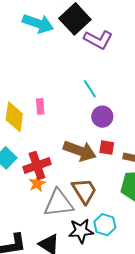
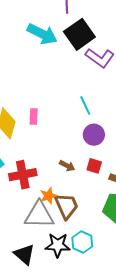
brown arrow: (80, 151) -> (67, 166), size x0.5
orange star: (37, 183) -> (48, 196), moved

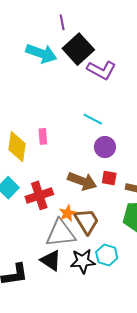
cyan line: (85, 105) -> (93, 119), turned -30
brown arrow: (67, 166) -> (82, 181), size x1.8
black triangle: (24, 254) -> (51, 260), moved

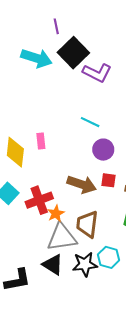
orange star: (67, 213) -> (56, 213), moved
brown trapezoid: (86, 221) -> (87, 224), turned -140

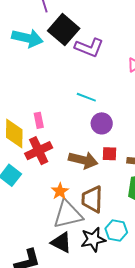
red cross: (39, 200) -> (39, 151), moved

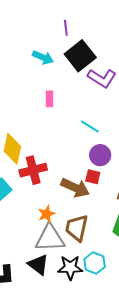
cyan arrow: (27, 38) -> (43, 57), size x0.7
pink rectangle: (39, 120) -> (49, 99), moved
red square: (110, 154) -> (93, 177), moved

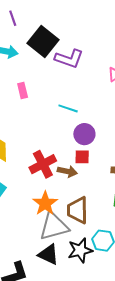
purple line: (66, 28) -> (13, 18), moved
red cross: (33, 170) -> (43, 164), moved
brown arrow: (75, 188) -> (67, 171), size x0.7
orange star: (46, 214) -> (45, 203), size x1.4

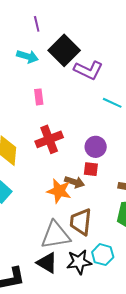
cyan line: (68, 108) -> (112, 103), moved
red cross: (43, 164) -> (49, 139), moved
orange star: (45, 203) -> (59, 191), moved, turned -30

